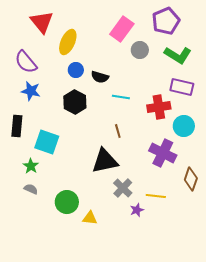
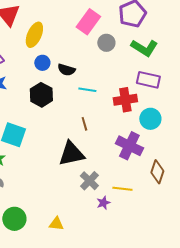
green circle: (67, 202) -> (14, 219), moved
yellow triangle: (90, 218) -> (56, 224), moved

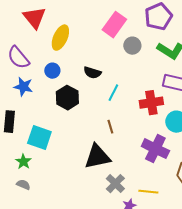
blue circle: (42, 63) -> (52, 71), moved
cyan line: (87, 90) -> (113, 93), turned -72

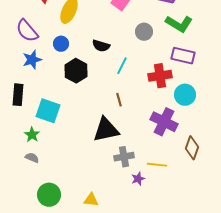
gray circle: (132, 46) -> (144, 32), moved
blue star: (23, 87) -> (32, 60), turned -30
gray cross: (115, 184) -> (124, 157), turned 36

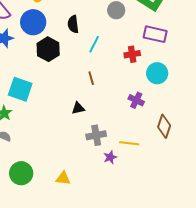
blue circle: (61, 44) -> (33, 22), size x1.6
black semicircle: (101, 46) -> (73, 24), turned 66
red cross: (160, 76) -> (132, 54), size x0.7
purple cross: (164, 122) -> (136, 100), size x0.6
black triangle: (106, 130) -> (78, 108), size x0.5

